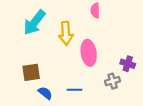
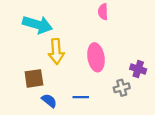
cyan arrow: (34, 22) -> (37, 25), turned -112
yellow arrow: (66, 33) -> (56, 51), moved

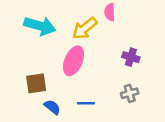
yellow arrow: (56, 51) -> (85, 28), moved, turned 55
pink ellipse: (96, 57) -> (74, 61), moved, turned 32
purple cross: (138, 69) -> (131, 57), moved

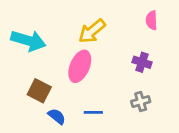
pink semicircle: (110, 12) -> (151, 20), moved
cyan arrow: (40, 26) -> (28, 41), moved
brown square: (36, 83) -> (39, 91), turned 35

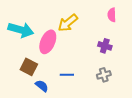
pink ellipse: (80, 66) -> (48, 42), moved
blue line: (93, 112) -> (67, 75), moved

